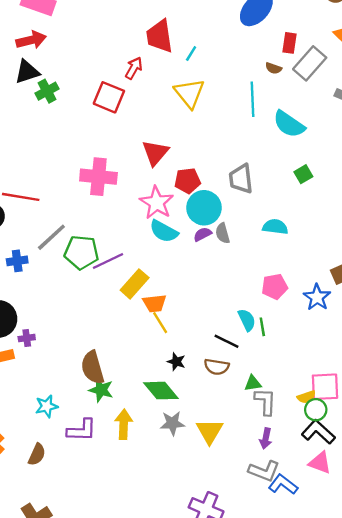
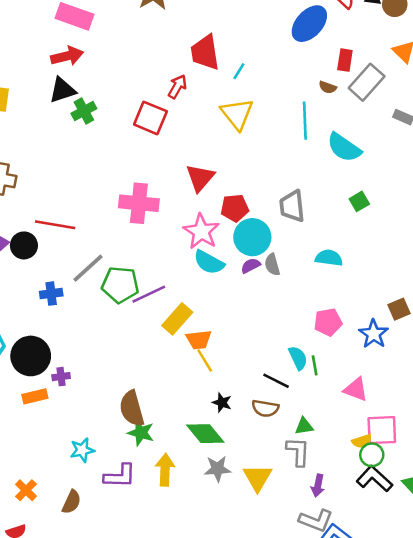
gray L-shape: (265, 401) -> (298, 452), moved
pink triangle: (320, 463) -> (356, 389), moved

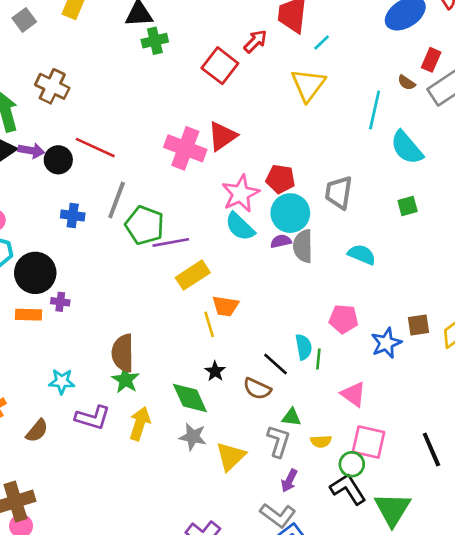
red triangle: (200, 178) -> (222, 136), moved
gray semicircle: (272, 265) -> (303, 246), size x1.4
gray line: (88, 268) -> (117, 200), turned -42
orange trapezoid: (199, 340) -> (225, 306), moved
yellow semicircle: (362, 441) -> (321, 441), moved

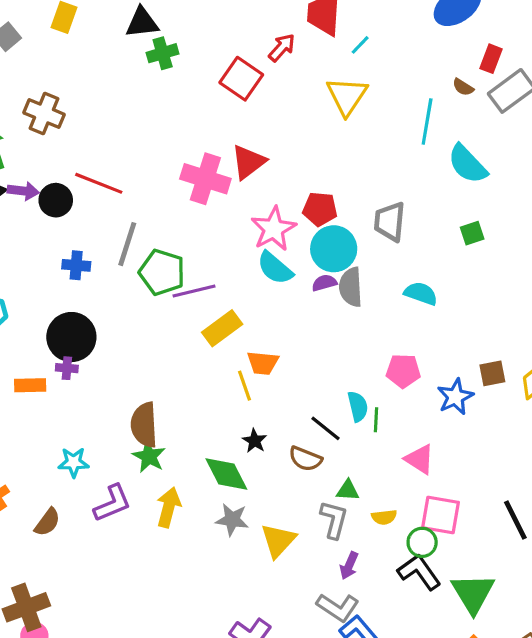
black circle: (35, 273) -> (71, 337), moved
purple L-shape: (93, 418) -> (112, 503), turned -36

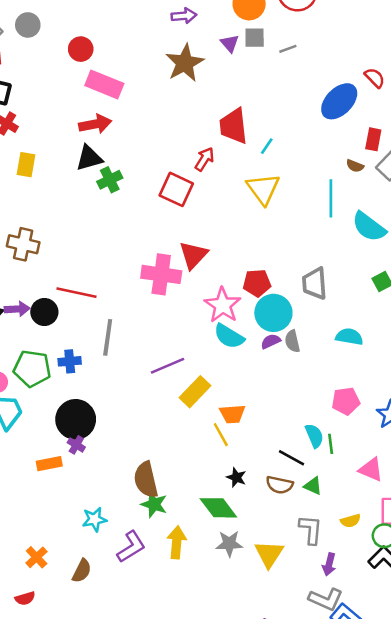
green pentagon: (162, 272) -> (32, 369), moved
gray semicircle: (351, 287) -> (292, 341), size x0.7
purple cross: (67, 368) -> (76, 445), turned 36
green triangle: (348, 490) -> (313, 486), moved, turned 30

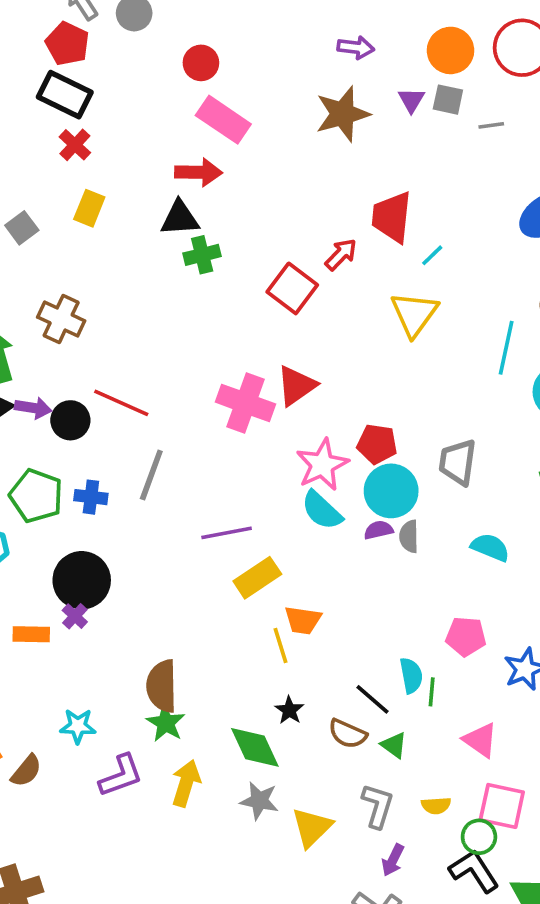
brown semicircle: (82, 571) -> (26, 771), moved

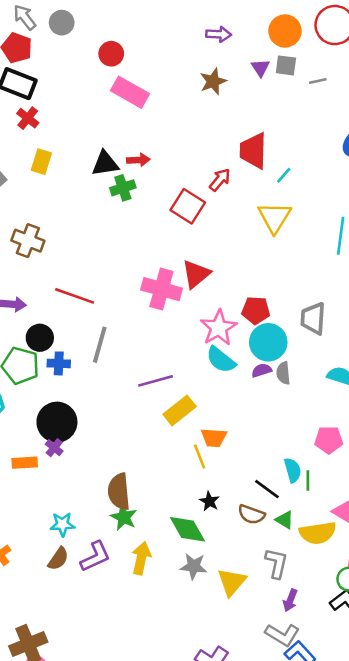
brown star: (343, 114) -> (213, 81), size x0.7
red arrow: (198, 172) -> (138, 160), moved, size x0.7
black circle: (70, 420) -> (40, 338), moved
brown semicircle: (26, 771) -> (58, 559), moved
yellow semicircle: (436, 806) -> (318, 533), moved, size x1.8

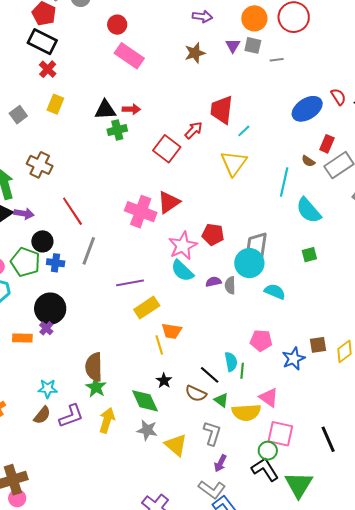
red line: (75, 296) -> (72, 211), turned 32
cyan circle: (268, 342) -> (249, 263), moved
yellow triangle: (232, 582) -> (176, 445), turned -35

